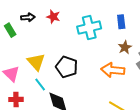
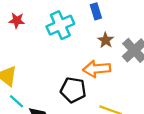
black pentagon: (67, 67) -> (73, 90), moved

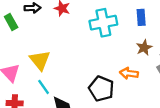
orange arrow: (97, 69) -> (129, 73), size x0.7

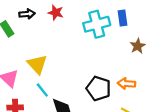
blue rectangle: (141, 17) -> (123, 18), moved
orange arrow: (129, 73) -> (127, 84), moved

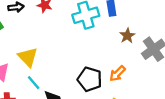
orange arrow: (127, 84) -> (117, 74), turned -48

